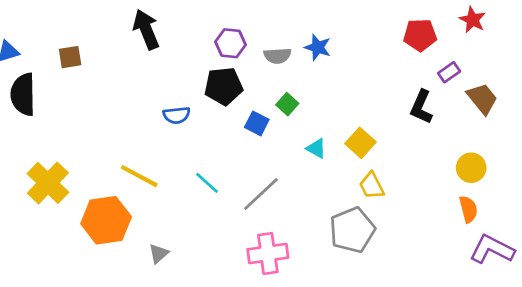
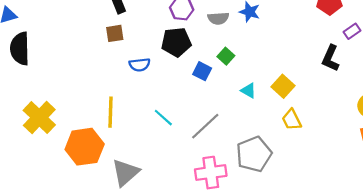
brown square: (70, 57) -> (115, 33), moved
yellow line: (139, 176) -> (110, 112), turned 64
gray pentagon: (352, 230) -> (254, 154), moved
gray triangle: (159, 253) -> (126, 173), size x1.8

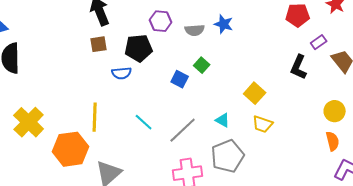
black pentagon: (176, 42) -> (139, 48), moved
cyan triangle: (248, 91) -> (223, 120), moved
yellow trapezoid: (292, 120) -> (263, 124), turned -45

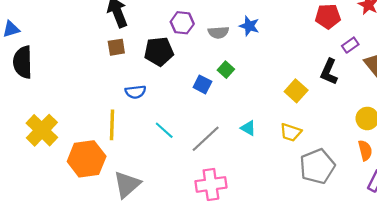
blue semicircle: (122, 73) -> (135, 92), moved
yellow square: (255, 93) -> (296, 91), moved
gray pentagon: (228, 156) -> (317, 166), moved

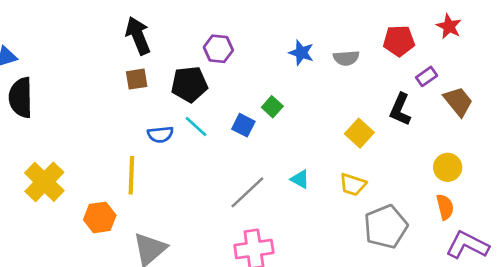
gray semicircle: (218, 32) -> (346, 58), moved
cyan line: (164, 130) -> (196, 127), moved
orange hexagon: (87, 159) -> (100, 217), size x0.7

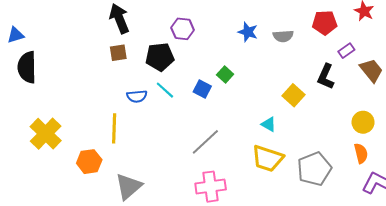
cyan triangle: (300, 179) -> (269, 124), moved
yellow trapezoid: (353, 184) -> (268, 159), moved, size x1.5

